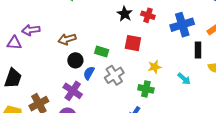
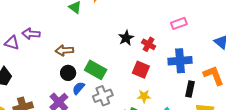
red square: (133, 43) -> (141, 70), moved
green rectangle: (102, 51) -> (96, 70), size x1.5

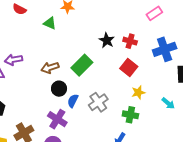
green rectangle: (96, 70) -> (82, 65), moved, turned -60
red square: (141, 70) -> (129, 68), turned 30

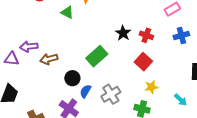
blue cross: (165, 49) -> (181, 36), moved, size x0.7
brown arrow: (50, 68) -> (49, 59), moved

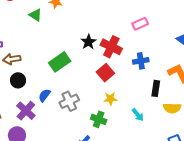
red cross: (146, 35) -> (111, 47), size x1.5
blue cross: (181, 36) -> (141, 61), moved
black circle: (72, 78) -> (18, 80), moved

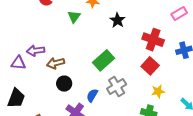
green triangle: (35, 15) -> (74, 17), turned 40
black star: (88, 42) -> (117, 20), moved
gray cross: (69, 101) -> (117, 87), moved

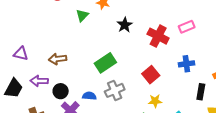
red cross: (153, 40) -> (158, 36), moved
purple arrow: (36, 51) -> (39, 81), moved
black circle: (64, 84) -> (61, 91), moved
blue semicircle: (92, 95) -> (89, 96), turned 56

